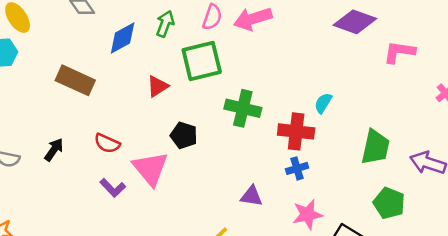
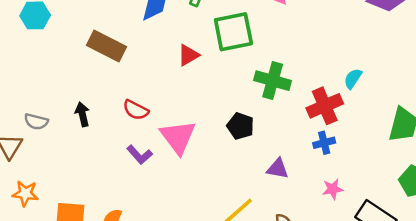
red cross: (296, 131) -> (325, 106), turned -32
black pentagon: (184, 135) -> (240, 126), moved
black arrow: (54, 150) -> (82, 114), turned -50
pink star: (307, 214) -> (333, 189), size x0.7

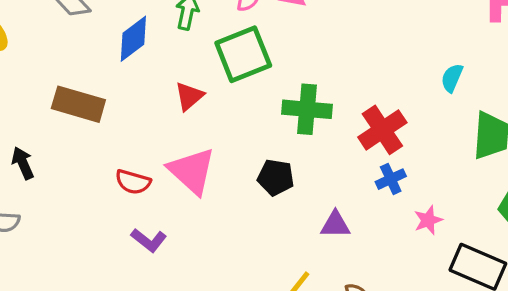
cyan semicircle: (353, 79) -> (452, 78), moved
black arrow: (82, 114) -> (23, 163), moved
pink triangle: (178, 137) -> (192, 171), moved
pink star: (333, 189) -> (428, 220), moved

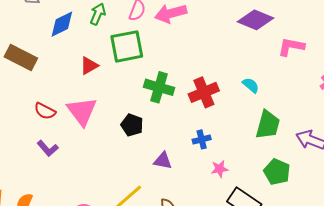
cyan semicircle: (452, 78) -> (251, 85), turned 96
red cross: (382, 130) -> (204, 92), moved

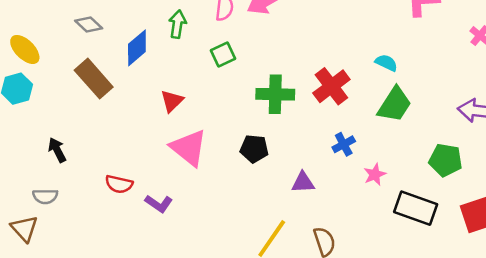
green square: (127, 46) -> (223, 55), size x0.6
brown rectangle: (21, 58) -> (94, 79), moved, turned 36
red triangle: (89, 66) -> (172, 101), moved
red semicircle: (45, 111) -> (119, 184), moved
green trapezoid: (268, 125) -> (395, 105), moved, turned 32

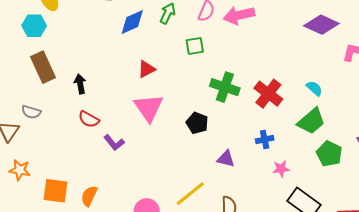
brown rectangle: (94, 79) -> (43, 67), moved
red cross: (331, 86) -> (268, 94), turned -32
black arrow: (57, 150) -> (80, 84), moved
green pentagon: (446, 160) -> (329, 154), moved

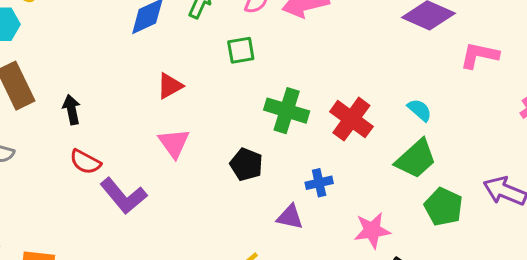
pink triangle: (149, 108) -> (174, 143), size x0.7
blue cross: (265, 140) -> (319, 183), moved
purple L-shape: (114, 143) -> (123, 196), size x1.5
pink star: (281, 169) -> (372, 230), size x1.4

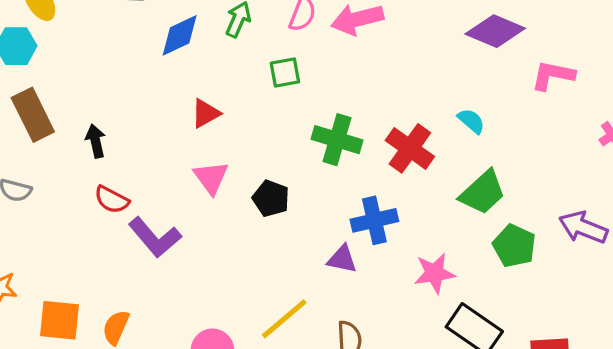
cyan semicircle: (420, 110) -> (471, 121), moved
black pentagon: (246, 164) -> (271, 198), moved
blue cross: (319, 183) -> (374, 220), size x1.5

